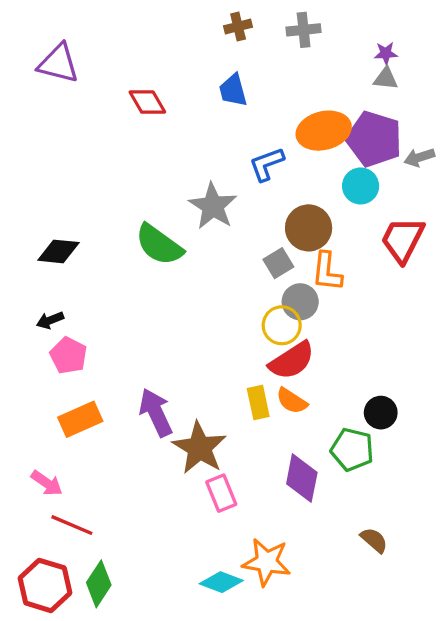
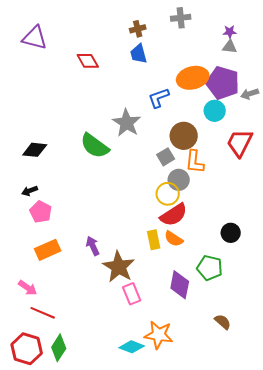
brown cross: (238, 26) -> (138, 29), moved
purple arrow: (156, 413) -> (93, 246), size x0.7
black circle: (381, 413) -> (231, 233), moved

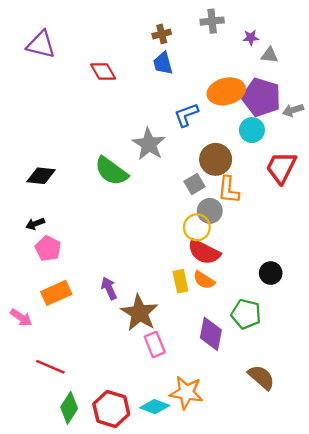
purple star: (230, 32) -> (251, 37), moved
red semicircle: (174, 215) -> (204, 252), turned 60
pink arrow: (28, 288) -> (21, 318), moved
brown semicircle: (223, 322) -> (261, 377), size x1.4
red hexagon: (27, 349) -> (111, 409), moved

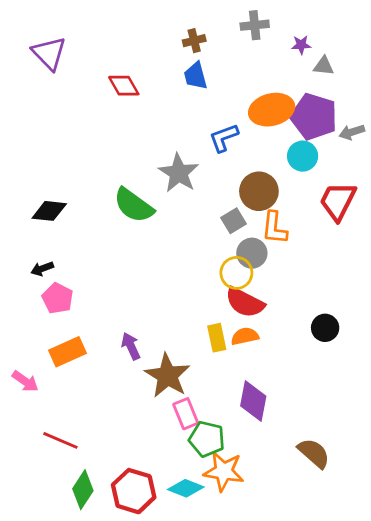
purple triangle: (41, 45) -> (49, 53), turned 32
orange semicircle: (204, 280) -> (245, 336), turned 135
green pentagon: (246, 314) -> (207, 439), moved

